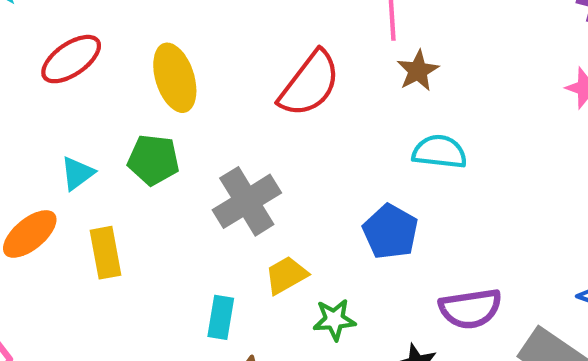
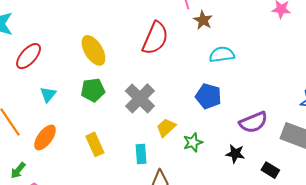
red ellipse: (71, 59) -> (29, 56), moved
cyan triangle: (77, 173) -> (48, 94), moved
yellow rectangle: (106, 253) -> (95, 144), moved

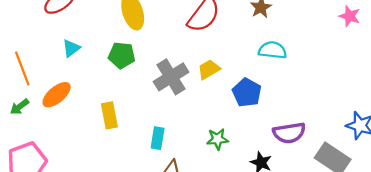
yellow trapezoid: (166, 128) -> (209, 69), moved
green arrow: (18, 170) -> (20, 107), moved

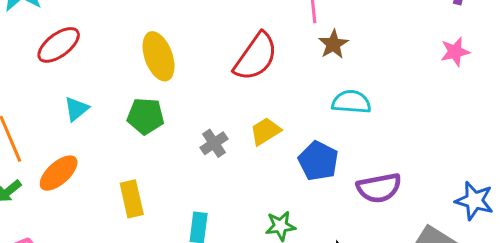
pink star: (350, 16) -> (455, 52), turned -30
gray cross: (171, 77) -> (214, 143), size x0.6
purple semicircle: (289, 133) -> (379, 188), moved

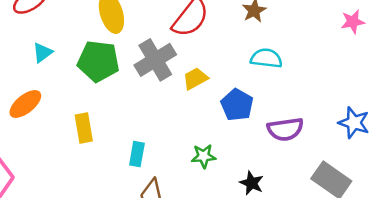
green pentagon: (146, 116) -> (98, 61), size x1.4
gray cross: (214, 143) -> (155, 60), moved, size x1.8
blue star: (474, 201) -> (354, 123), moved

